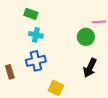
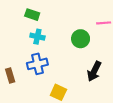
green circle: (86, 37) -> (81, 39), moved

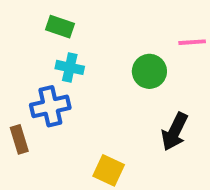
blue cross: (37, 64) -> (50, 106), moved

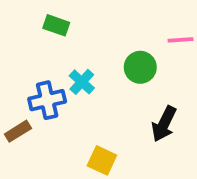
cyan cross: (70, 67) -> (82, 82), moved, turned 30
brown rectangle: (19, 139) -> (18, 131), turned 75

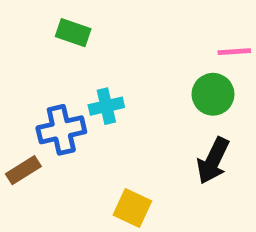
green circle: (140, 67) -> (213, 94), moved
cyan cross: (82, 82) -> (106, 106), turned 35

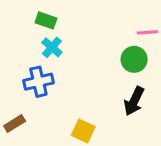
cyan cross: (106, 106) -> (52, 47), moved, turned -36
brown rectangle: (23, 170) -> (15, 124), moved

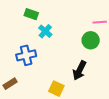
cyan cross: (52, 47) -> (45, 31), moved
black arrow: (134, 101) -> (80, 70), moved

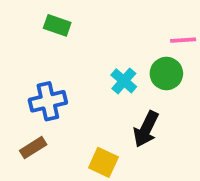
cyan cross: (45, 31) -> (124, 81), moved
brown rectangle: (10, 84) -> (33, 148), moved

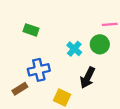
green rectangle: (57, 25) -> (31, 30), moved
blue cross: (48, 101) -> (39, 70), moved

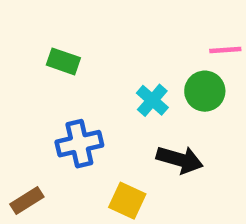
black arrow: (88, 78) -> (180, 160), turned -100
brown rectangle: (20, 89) -> (27, 201), moved

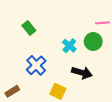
green rectangle: (63, 61) -> (29, 28), turned 32
blue cross: (79, 144) -> (36, 65), turned -30

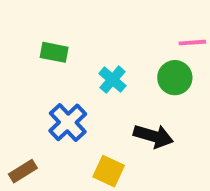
green rectangle: (29, 28) -> (54, 52), turned -40
cyan cross: (69, 46) -> (113, 80), moved

